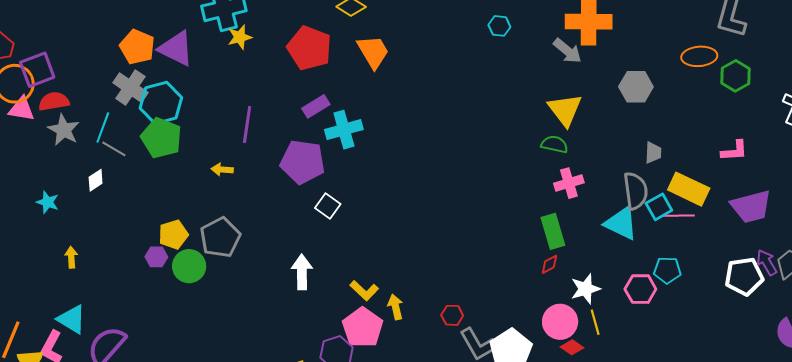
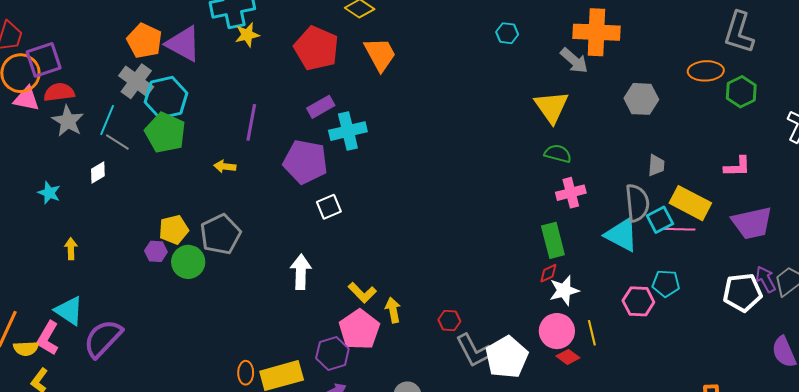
yellow triangle: (565, 110) -> (551, 107), moved
white square: (328, 206) -> (329, 207), turned 30
white star: (585, 289) -> (564, 290), moved

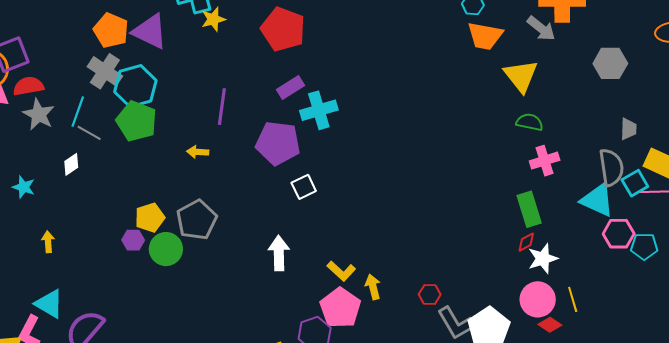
orange trapezoid: (380, 54) -> (485, 36), moved, turned 132
pink hexagon: (638, 301) -> (619, 234), moved

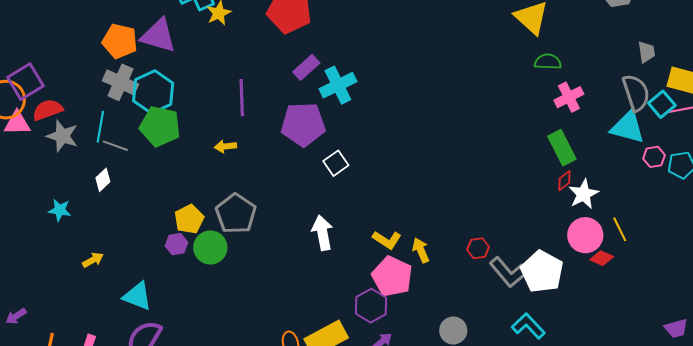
pink hexagon: (619, 234) -> (654, 157), size x0.7
yellow arrow: (48, 242) -> (93, 260), turned 75
cyan triangle: (49, 304) -> (137, 296), moved

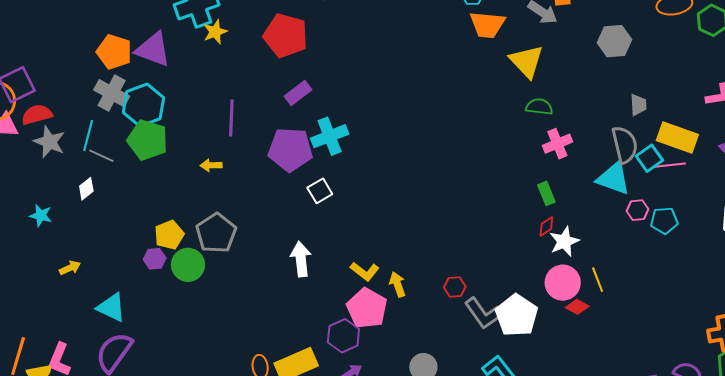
cyan cross: (338, 85) -> (330, 136), moved
green rectangle: (562, 148) -> (546, 193), size x0.7

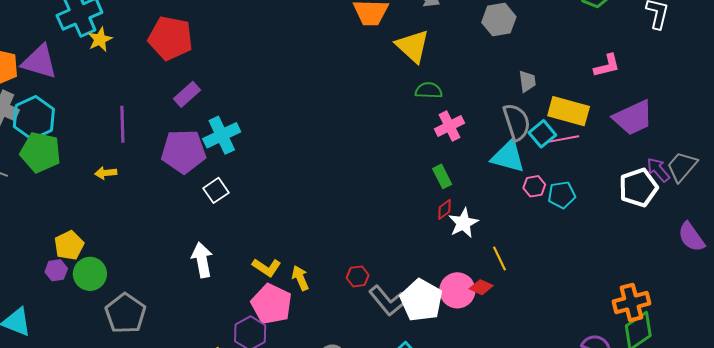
gray pentagon: (216, 233) -> (125, 313), moved
pink circle: (563, 283) -> (457, 290), moved

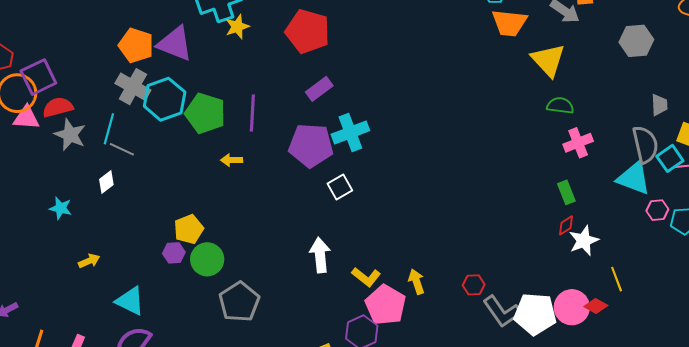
green pentagon: (40, 152) -> (205, 113), moved
yellow L-shape: (267, 267) -> (366, 277), moved
white pentagon: (421, 300) -> (535, 314), turned -30

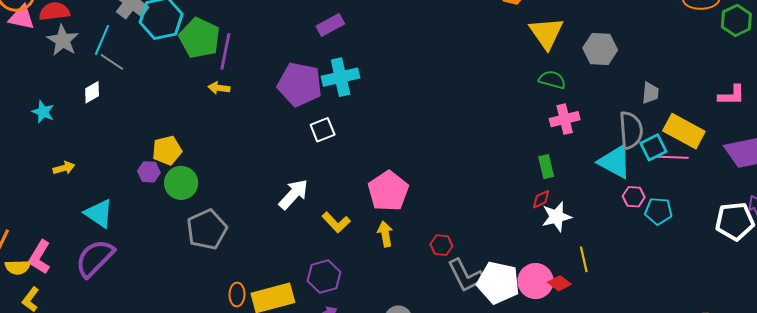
gray hexagon: (636, 41) -> (600, 49), moved
purple rectangle: (319, 89) -> (330, 25), moved
purple line: (252, 113) -> (225, 51), moved
white arrow: (320, 255) -> (293, 194), turned 40
pink pentagon: (386, 305) -> (388, 191), moved

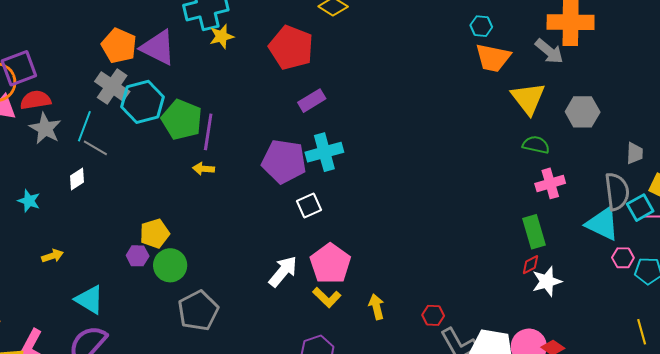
green rectangle: (546, 167) -> (534, 232), size x1.4
pink pentagon: (388, 191) -> (330, 264), moved
yellow line: (584, 259) -> (642, 332), moved

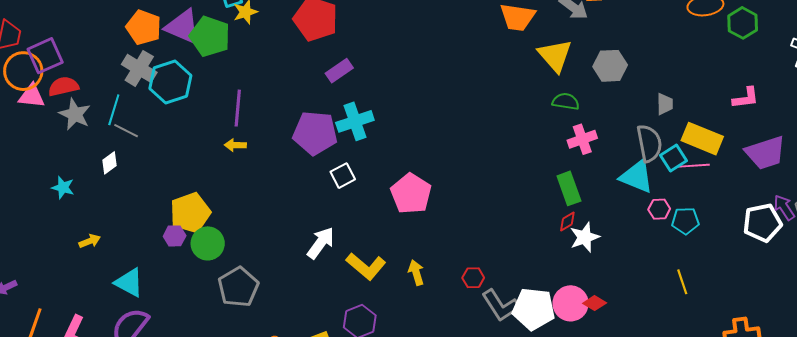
green pentagon: (182, 120) -> (210, 36), moved
yellow pentagon: (155, 234) -> (190, 213), size x1.4
pink pentagon: (330, 264) -> (411, 194), moved
yellow L-shape: (327, 297) -> (366, 266), size x1.4

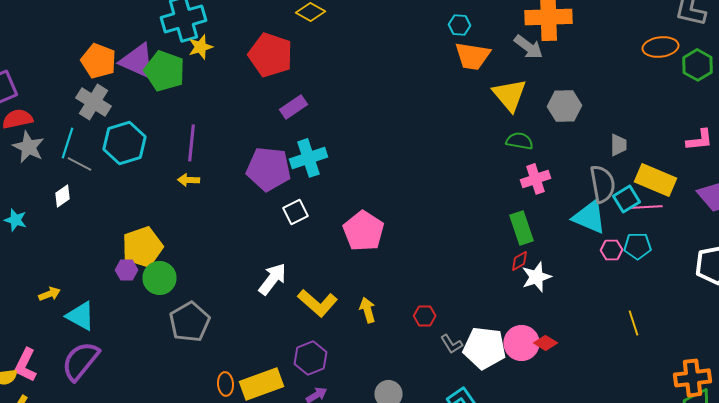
cyan hexagon: (170, 82) -> (124, 143), moved
cyan pentagon: (685, 221) -> (638, 246), moved
yellow arrow: (90, 241) -> (50, 294), moved
gray L-shape: (501, 305) -> (452, 344), size x0.6

